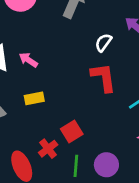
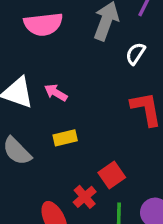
white semicircle: (103, 43) -> (135, 54), moved

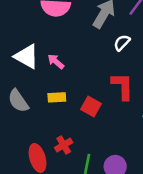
red square: (112, 175) -> (91, 107), moved, turned -36

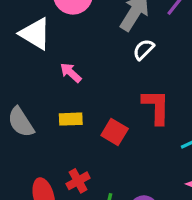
white semicircle: (122, 43) -> (144, 50), moved
white triangle: (27, 56) -> (35, 34), moved

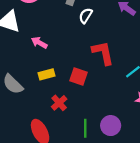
red cross: (78, 181) -> (59, 103), moved

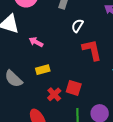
white semicircle: (86, 16) -> (77, 26), moved
red square: (79, 77) -> (74, 88), moved

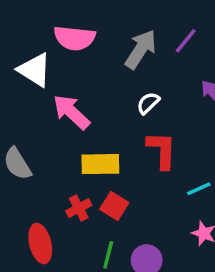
pink arrow: (36, 42) -> (71, 112), size x1.6
yellow rectangle: (43, 70) -> (100, 164), moved, size x1.5

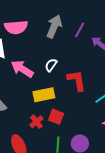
purple line: (186, 41) -> (80, 30), moved
white semicircle: (148, 103) -> (51, 65), moved

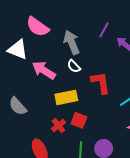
gray arrow: (54, 26) -> (72, 42), moved, turned -45
pink semicircle: (16, 27) -> (38, 27), turned 40
white semicircle: (51, 65) -> (74, 66), turned -80

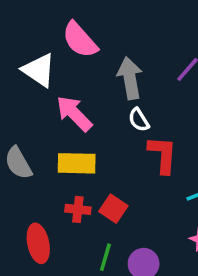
white semicircle: (74, 66) -> (139, 120), moved
yellow rectangle: (66, 97) -> (77, 163), moved
red cross: (58, 125) -> (78, 209), turned 32

